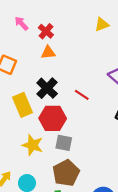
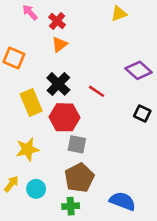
orange triangle: (48, 52) -> (60, 44), turned -32
yellow star: (33, 145) -> (27, 149), moved, turned -30

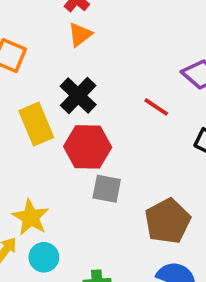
red line: (97, 91) -> (156, 107), moved
yellow star: (27, 149) -> (31, 217), moved, turned -30
brown pentagon: (79, 178) -> (168, 221), moved

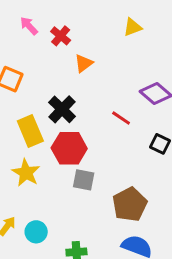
orange triangle: (80, 35) -> (84, 63), moved
yellow star: (31, 217) -> (26, 173), moved

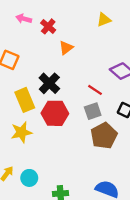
pink arrow: (29, 26) -> (24, 19), turned -32
yellow star: (26, 173) -> (21, 132), turned 30
gray square: (84, 180) -> (93, 111), moved, turned -30
brown pentagon: (130, 204) -> (104, 136), moved

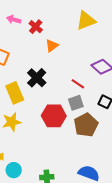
yellow triangle: (104, 20) -> (86, 21), size x1.5
red hexagon: (55, 113) -> (54, 116), moved
cyan circle: (29, 178) -> (14, 170), moved

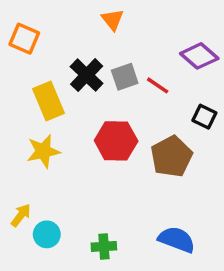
orange triangle: (52, 46) -> (113, 20), turned -32
gray square: (76, 103) -> (125, 77), moved

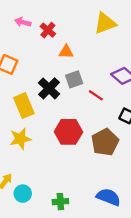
orange triangle: (113, 20) -> (66, 52), turned -49
gray square: (125, 77) -> (74, 79), moved

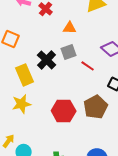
orange triangle: (66, 52) -> (70, 28), moved
red hexagon: (68, 132) -> (64, 111), moved

